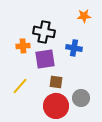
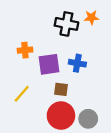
black cross: (44, 32) -> (66, 24), moved
blue cross: (74, 48) -> (77, 63), moved
gray circle: (81, 98) -> (88, 119), moved

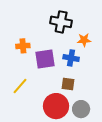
orange star: (91, 17) -> (84, 40), moved
brown square: (61, 89) -> (68, 84), moved

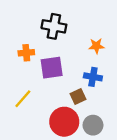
black cross: (61, 22) -> (54, 26), moved
blue cross: (71, 58) -> (93, 77), moved
brown square: (68, 84) -> (78, 96), turned -32

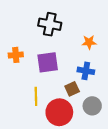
orange cross: (26, 53) -> (16, 55), moved
yellow line: (23, 99) -> (36, 96), moved, turned -42
gray circle: (93, 125) -> (92, 106), moved

